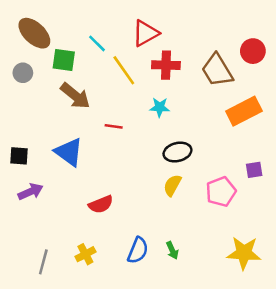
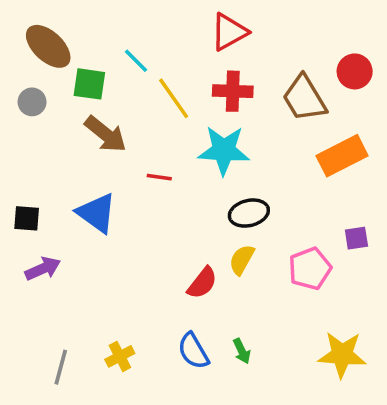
red triangle: (146, 33) -> (229, 32), moved
cyan star: (160, 107) -> (224, 150), size x1.8
red semicircle: (101, 204) -> (202, 283), moved, turned -30
blue semicircle: (138, 250) -> (193, 351), turned 128

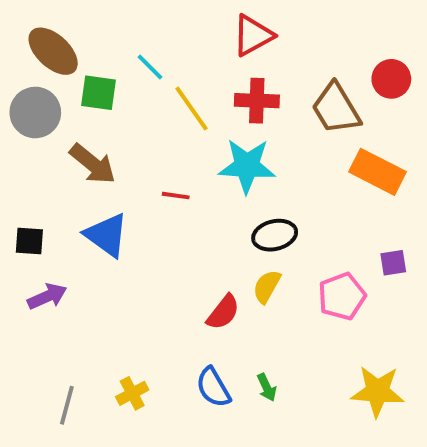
gray circle: (32, 102) -> (35, 112), size x1.6
brown arrow: (106, 134) -> (93, 164), moved
orange rectangle: (342, 156) -> (377, 172), turned 54

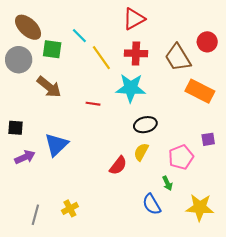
blue triangle: (107, 235) -> (56, 145), moved, turned 40
blue semicircle: (213, 387) -> (152, 204), moved
green arrow: (267, 387) -> (167, 183), moved

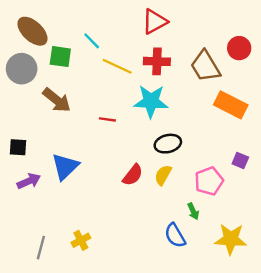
yellow line: (101, 58) -> (117, 66), turned -30
purple square: (208, 139) -> (240, 161), turned 32
red semicircle: (118, 166) -> (133, 175), moved

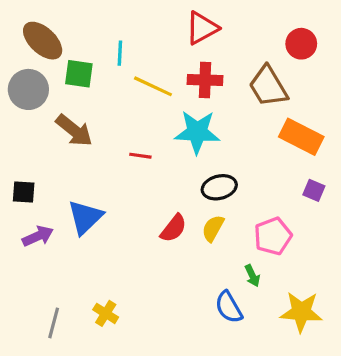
cyan line: (92, 41) -> (120, 53), turned 48
red circle: (239, 48) -> (301, 44), moved
purple square: (240, 161) -> (314, 190), moved
yellow cross: (81, 240) -> (106, 313), turned -30

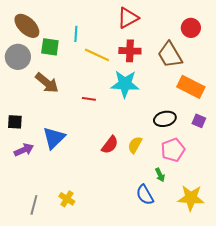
black ellipse: (219, 187) -> (165, 119), moved

